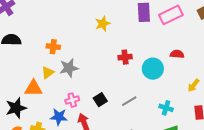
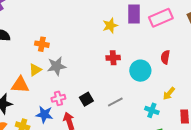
yellow star: (103, 24) -> (110, 26), moved
red semicircle: (177, 54) -> (165, 57), turned -88
yellow arrow: (193, 85) -> (169, 93), moved

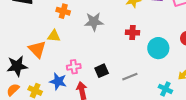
gray star: (56, 66) -> (94, 22), moved
yellow triangle: (35, 70) -> (54, 36), turned 32
orange triangle: (20, 85) -> (37, 49), turned 36

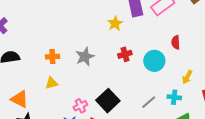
orange triangle: (37, 49) -> (20, 99), moved
black square: (102, 71) -> (108, 101), size x1.6
gray line: (130, 77) -> (149, 102), moved

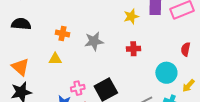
cyan circle: (154, 61) -> (166, 73), moved

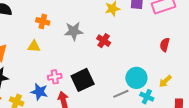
red cross: (133, 49) -> (104, 41), moved, turned 32
cyan circle: (166, 73) -> (136, 78), moved

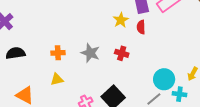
gray star: (74, 31) -> (90, 53), turned -30
red semicircle: (165, 45) -> (141, 27), moved

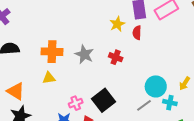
orange cross: (58, 53) -> (52, 52), size x1.5

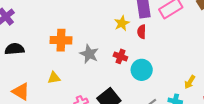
orange cross: (52, 52) -> (61, 40), moved
cyan circle: (156, 86) -> (142, 70), moved

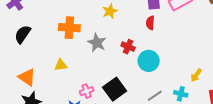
yellow star: (122, 23) -> (110, 11), moved
black semicircle: (15, 49) -> (23, 34), turned -54

